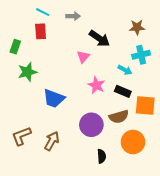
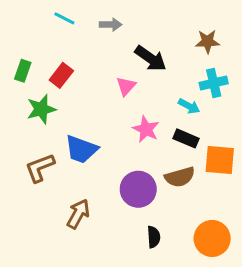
red rectangle: (41, 31) -> (61, 75), moved, turned 42
brown L-shape: (21, 136) -> (40, 168), moved
orange circle: (133, 142) -> (212, 238), moved

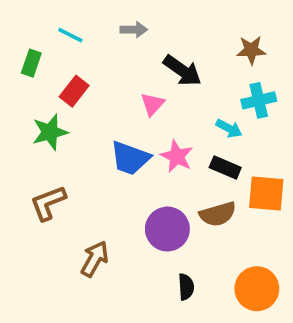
cyan line: (64, 18) -> (70, 35), moved
green rectangle: (23, 71) -> (31, 63), moved
blue trapezoid: (81, 149) -> (130, 158), moved

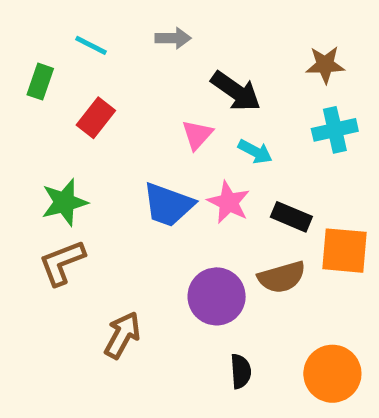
cyan arrow: (229, 128) -> (255, 152), moved
green star: (50, 132) -> (64, 202), moved

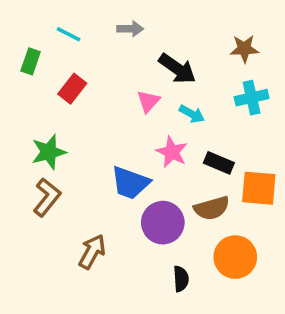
blue trapezoid: (168, 205) -> (130, 183), moved
brown L-shape: (62, 263) -> (47, 197), turned 150
orange circle: (332, 374) -> (235, 257), moved

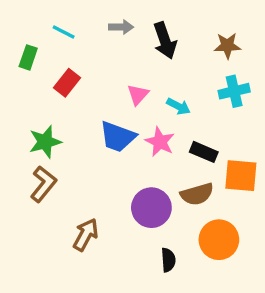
black arrow: (177, 69) -> (165, 41), moved, turned 36
blue trapezoid: (130, 183) -> (118, 137), moved

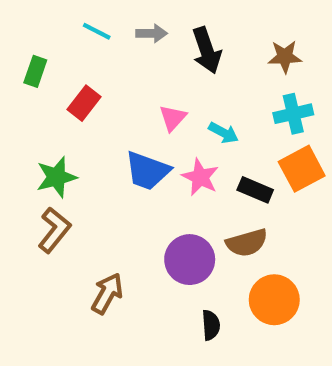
cyan line: (64, 32) -> (97, 31), moved
orange square: (241, 176) -> (302, 169), moved, turned -33

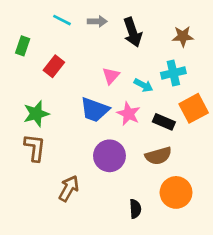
cyan cross: (293, 114) -> (173, 73), moved
brown L-shape: (54, 230) -> (35, 148), turned -32
purple circle: (190, 260) -> (109, 156), moved

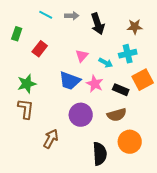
black semicircle: (135, 209) -> (100, 154), size x1.6

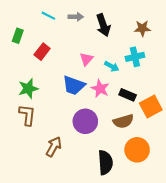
orange square: (143, 80) -> (151, 107), moved

